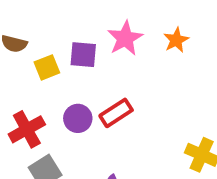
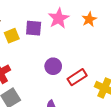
red rectangle: (116, 113) -> (77, 77), moved
purple circle: (78, 118) -> (53, 66), moved

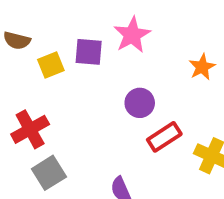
orange star: (89, 19) -> (202, 67), moved
purple circle: (53, 66) -> (140, 103), moved

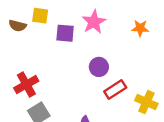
yellow square: (51, 65) -> (40, 16), moved, turned 30
orange star: (202, 67) -> (140, 28), moved, turned 30

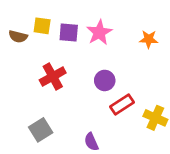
purple square: (65, 33) -> (69, 32), moved
red cross: (26, 84) -> (53, 76), moved

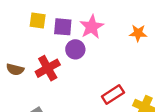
brown semicircle: (18, 36) -> (15, 69), moved
purple circle: (105, 80) -> (75, 49), moved

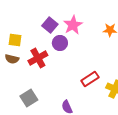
yellow square: (38, 21) -> (15, 40), moved
purple square: (63, 27) -> (50, 25), turned 35

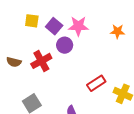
pink star: (73, 25) -> (78, 26), turned 30
yellow square: (15, 40) -> (32, 21), moved

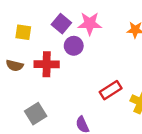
yellow square: (32, 21) -> (23, 32), moved
red cross: (41, 61) -> (47, 64), turned 30

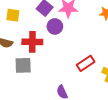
gray square: (36, 114) -> (23, 65), moved, turned 30

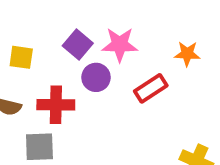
red rectangle: (86, 63) -> (151, 88), moved

